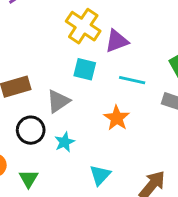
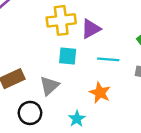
yellow cross: (83, 26) -> (61, 20), turned -32
cyan star: (65, 142) -> (77, 119), moved

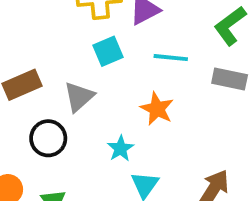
cyan square: (68, 56) -> (108, 51), turned -30

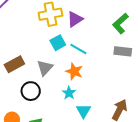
cyan line: (171, 58) -> (78, 49), moved, turned 30
orange star: (157, 109) -> (74, 71), moved

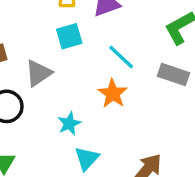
cyan line: (78, 49) -> (121, 57), moved
orange star: (74, 71) -> (113, 94), moved

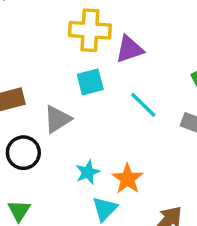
orange star: (113, 94) -> (127, 179), moved

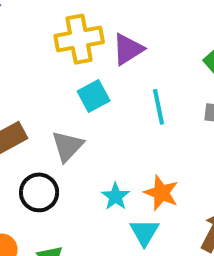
cyan line: (143, 105) -> (159, 107), turned 48

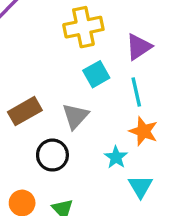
purple triangle: (128, 49) -> (139, 47), moved
cyan line: (159, 107) -> (136, 92), moved
orange star: (161, 193) -> (143, 131), moved

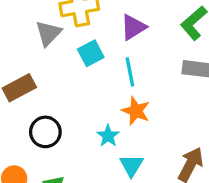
gray triangle: (75, 116) -> (48, 33), moved

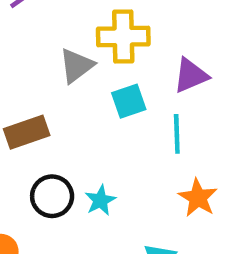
orange star: (136, 111) -> (198, 198), moved
cyan star: (108, 136) -> (100, 200), moved

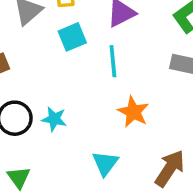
cyan star: (100, 200) -> (54, 119), turned -30

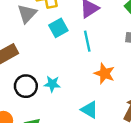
cyan triangle: (105, 163) -> (89, 110), turned -30

